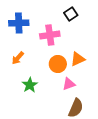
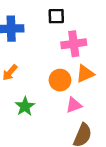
black square: (71, 14) -> (56, 16), moved, turned 32
pink cross: (50, 35) -> (74, 44), moved

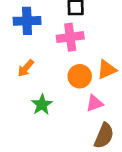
pink cross: (74, 44) -> (70, 37), moved

